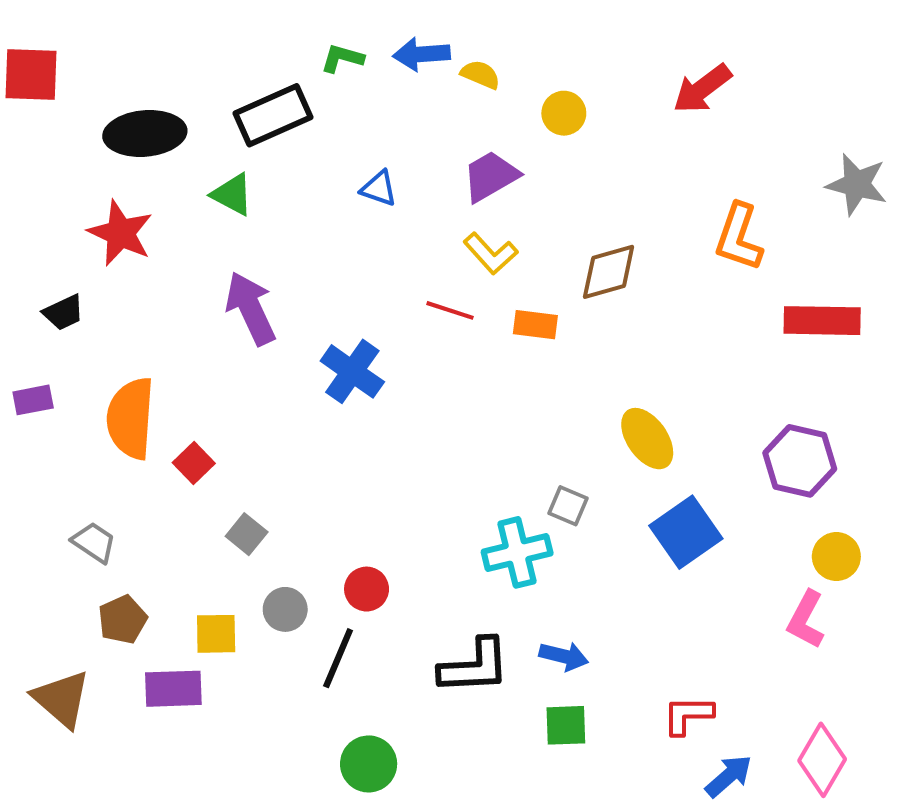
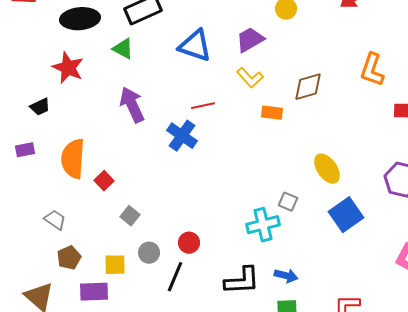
blue triangle: (379, 188) -> (195, 46), size x1.8
red line: (450, 310) -> (203, 106), moved, turned -30

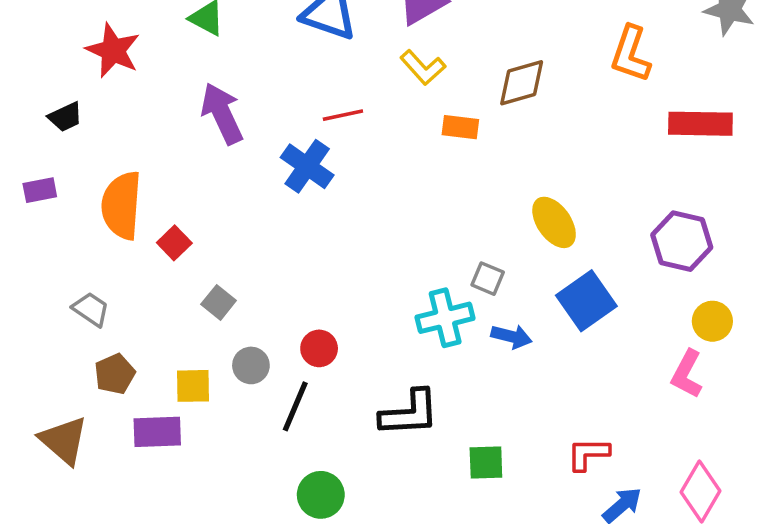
blue arrow: (286, 276) -> (511, 337), moved

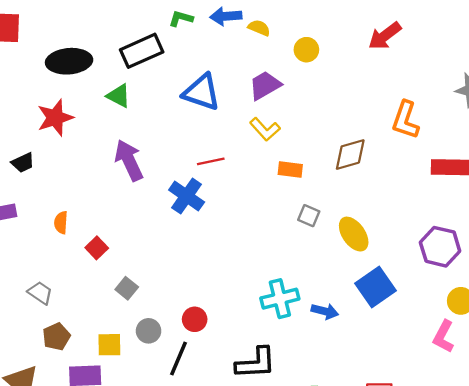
red star: (113, 50) -> (55, 118), turned 30
brown diamond: (522, 83) -> (350, 155), moved
orange semicircle: (122, 205) -> (61, 223), size x0.5
gray square: (488, 279) -> (309, 216), moved

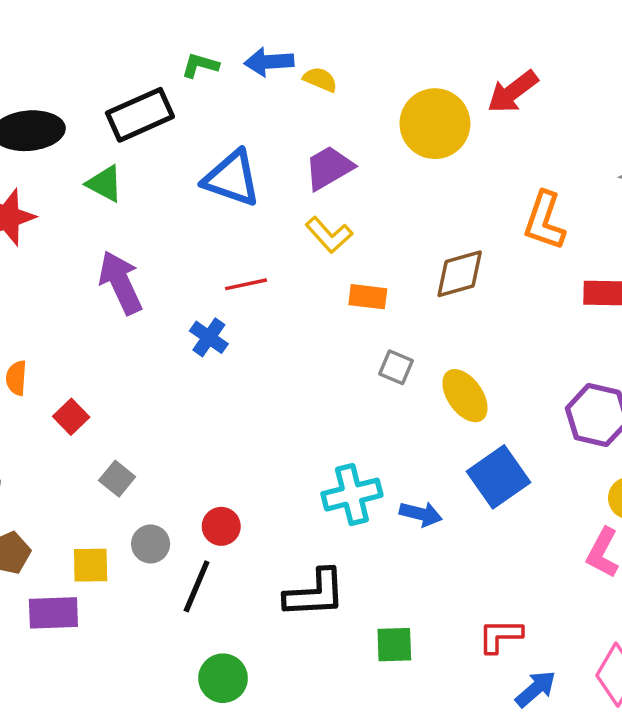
yellow circle: (306, 50) -> (435, 124), moved, size x1.8
blue cross: (187, 196) -> (209, 337), size x0.7

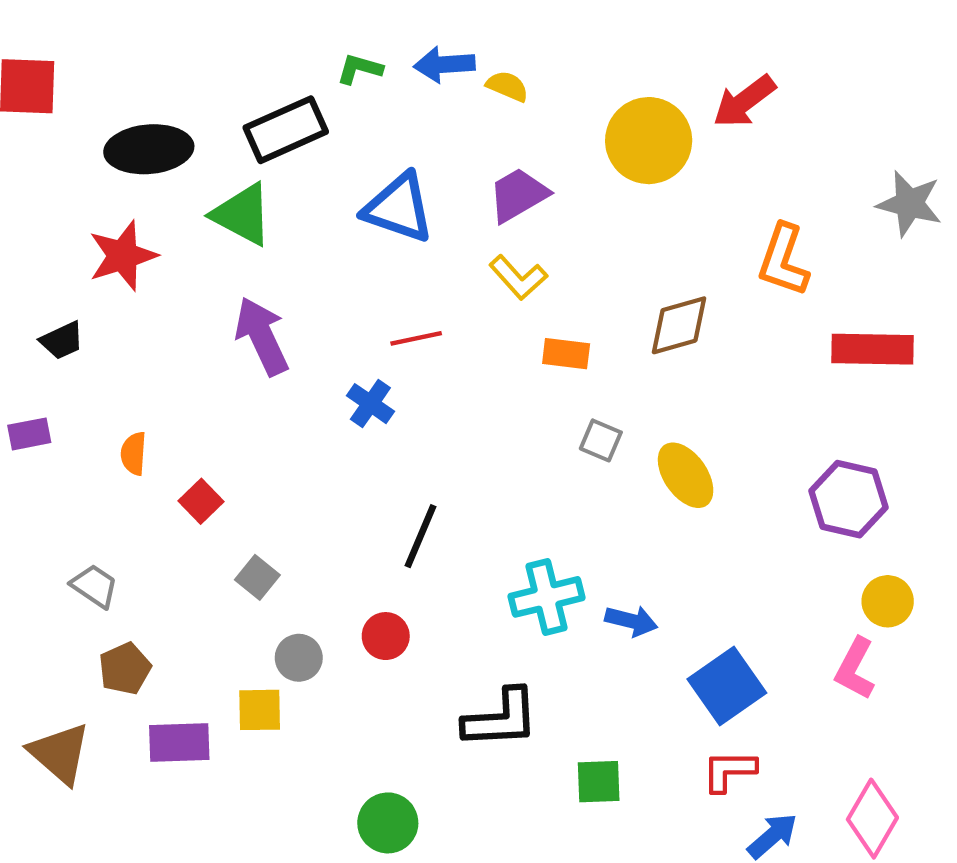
green triangle: (105, 184) -> (242, 214), size x1.4
blue square: (499, 477) -> (727, 686), moved
yellow square: (91, 565) -> (260, 710), moved
black line: (197, 586) -> (420, 536), moved

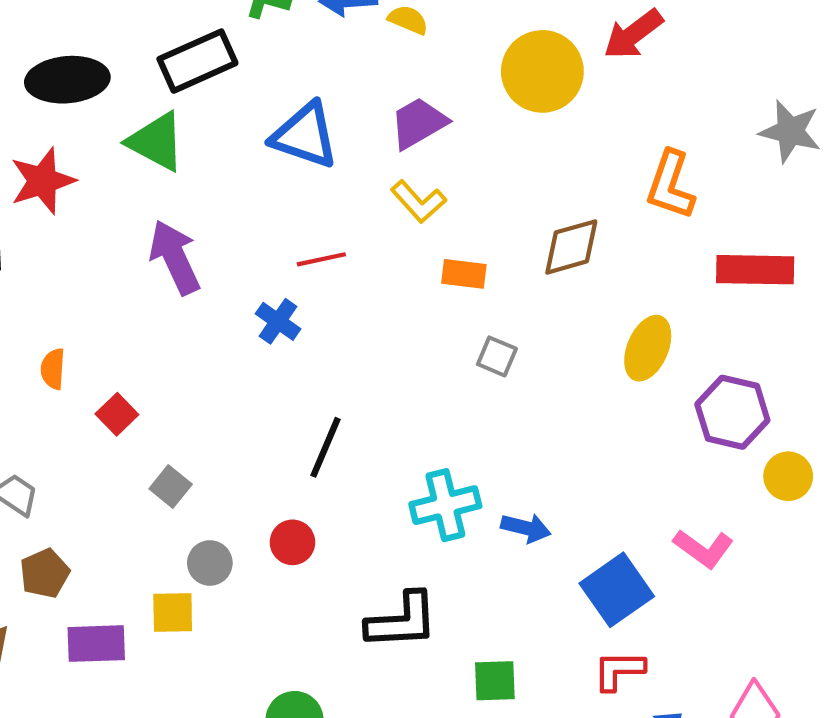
yellow ellipse: (686, 475) -> (648, 348), moved, turned 58
yellow circle: (888, 601) -> (788, 476), moved
pink L-shape: (855, 669) -> (703, 549), moved, turned -82

